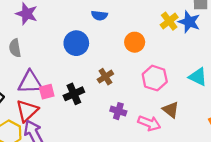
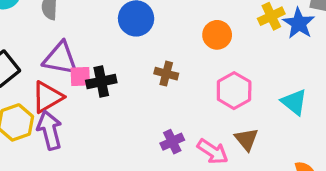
brown cross: (105, 77) -> (166, 74), turned 35
black cross: (74, 94) -> (101, 82), moved
purple cross: (118, 111) -> (172, 142), moved, turned 35

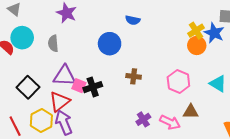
orange circle: (217, 35) -> (197, 45), moved
pink square: (80, 77) -> (79, 86), turned 32
brown triangle: (247, 139) -> (191, 112), turned -42

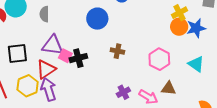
blue star: (214, 33) -> (196, 28), moved, turned 30
black square: (28, 87) -> (17, 53), turned 35

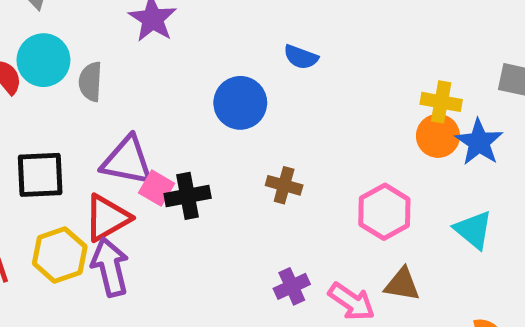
yellow cross: (179, 13) -> (441, 102), turned 35
gray semicircle: (44, 14) -> (90, 82), moved
blue star: (196, 28) -> (479, 142), turned -30

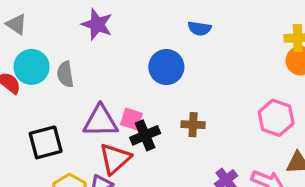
brown cross: (284, 185) -> (193, 125), moved
pink square: (156, 188) -> (132, 119), moved
red triangle: (107, 218) -> (115, 159), moved

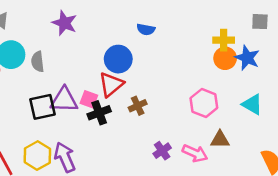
brown cross: (193, 125) -> (138, 106), turned -30
black square: (46, 142) -> (43, 107), moved
red triangle: (115, 159) -> (111, 84), moved

